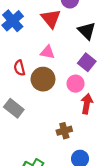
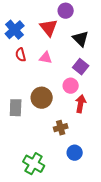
red semicircle: (19, 68) -> (21, 55), moved
brown circle: (43, 79) -> (42, 98), moved
gray rectangle: (14, 108) -> (16, 108), turned 54

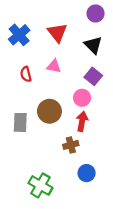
purple circle: (66, 11) -> (96, 13), moved
red semicircle: (21, 55) -> (26, 74), moved
red arrow: (81, 104) -> (82, 121), moved

